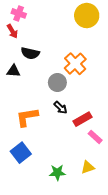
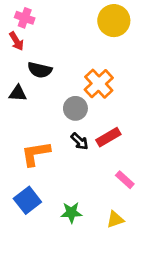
red rectangle: (83, 119) -> (108, 137), moved
green star: (57, 173) -> (71, 213), moved

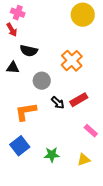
gray circle: (75, 108) -> (42, 81), moved

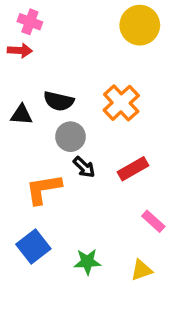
red arrow: (12, 30) -> (20, 50), turned -56
black semicircle: (29, 51) -> (59, 101), moved
black arrow: (58, 103) -> (84, 167), moved

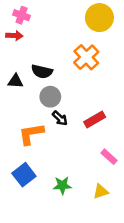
orange cross: (121, 103) -> (86, 57), moved

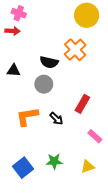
black semicircle: (42, 72) -> (49, 62), moved
black arrow: (60, 118) -> (56, 119), moved
red rectangle: (95, 119) -> (82, 104), turned -30
blue square: (24, 175) -> (23, 168), moved

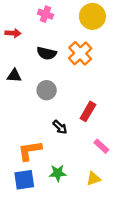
pink cross: (19, 13) -> (45, 14), moved
black semicircle: (49, 62) -> (47, 53), moved
orange L-shape: (27, 116) -> (30, 151), moved
blue square: (23, 168) -> (24, 180), turned 30

